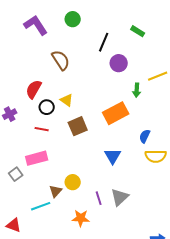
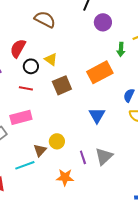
brown semicircle: (61, 60) -> (45, 19), turned -30

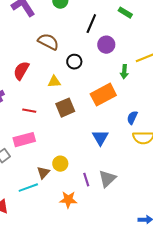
yellow triangle: (51, 59) -> (54, 82), turned -40
black circle: (31, 66) -> (74, 62), moved

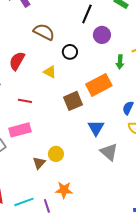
yellow triangle: (54, 82) -> (50, 72), turned 32
brown square: (65, 108) -> (73, 101), moved
gray triangle: (107, 179) -> (109, 152), moved, turned -36
purple line: (86, 180) -> (47, 206), moved
cyan line: (28, 188) -> (24, 202), moved

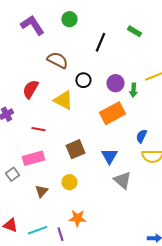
purple circle: (102, 35) -> (115, 83), moved
yellow triangle: (50, 72) -> (63, 100), size x1.5
brown square: (73, 101) -> (75, 149), moved
brown triangle: (39, 163) -> (41, 191), moved

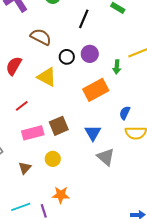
purple circle: (115, 83) -> (90, 54), moved
red line: (38, 129) -> (22, 106), turned -48
pink rectangle: (33, 158) -> (33, 133), moved

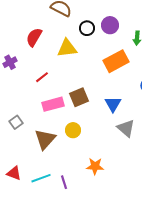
yellow triangle: (47, 77) -> (67, 48), turned -35
brown triangle: (25, 168) -> (45, 139), size x1.6
orange star: (61, 195) -> (95, 166), moved

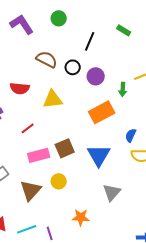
black circle: (87, 28) -> (73, 67), moved
red semicircle: (34, 37) -> (20, 88), turned -114
blue triangle: (113, 104) -> (99, 155), size x1.4
gray triangle: (126, 128) -> (112, 192), moved, turned 30

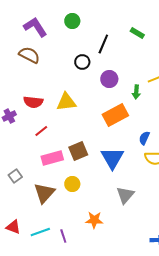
brown semicircle: (47, 59) -> (29, 55), moved
black circle: (73, 67) -> (82, 62), moved
red semicircle: (20, 88) -> (33, 102), moved

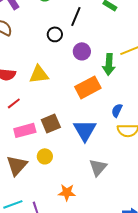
green arrow: (136, 92) -> (109, 64), size x1.5

